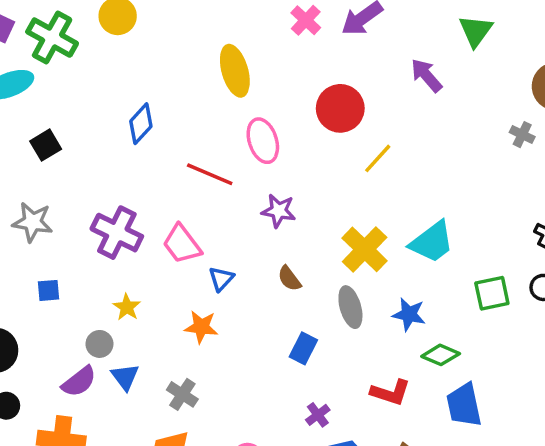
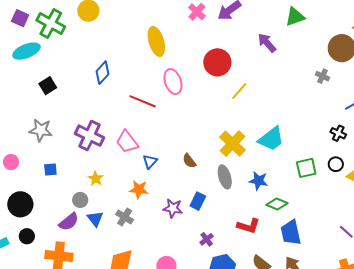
green triangle: (476, 31) -> (295, 17), turned 35
purple star: (279, 211) -> (173, 208), moved
gray cross: (182, 394) -> (125, 217), moved

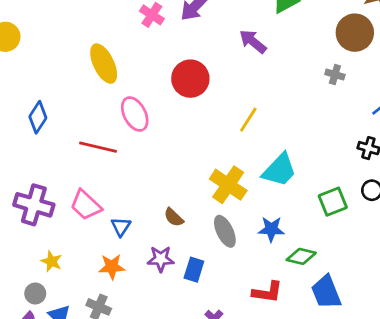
yellow line: (239, 91) -> (248, 120), moved
purple star: (173, 208) -> (161, 259), moved

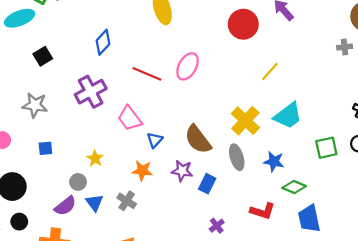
gray cross: (335, 75) -> (345, 47), turned -32
red circle: (190, 79) -> (243, 24), moved
pink ellipse: (135, 114) -> (188, 66), moved, turned 48
purple cross: (34, 205) -> (91, 92), moved, turned 36
brown semicircle: (174, 217) -> (198, 139), size x1.8

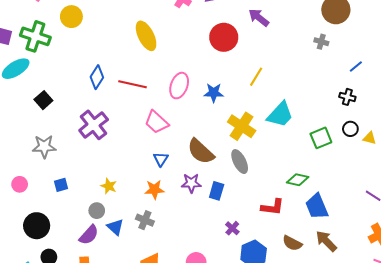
gray cross: (345, 47) -> (321, 42), turned 32
red line: (147, 74) -> (132, 84), moved
pink trapezoid: (130, 118) -> (157, 122), moved
blue star: (274, 162) -> (214, 93), moved

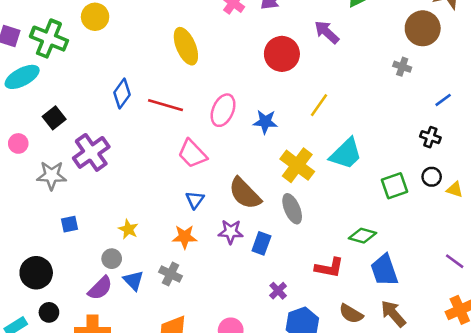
purple cross: (94, 125) -> (91, 152), moved
pink circle: (20, 184) -> (18, 143), moved

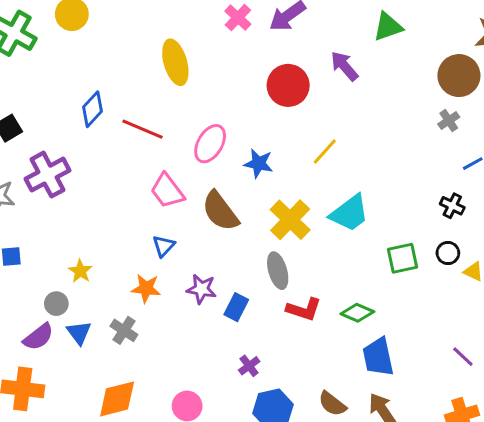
gray cross: (402, 67) -> (449, 121), moved, turned 30
brown semicircle: (245, 193) -> (220, 211), moved
red L-shape: (329, 268) -> (304, 309), moved

